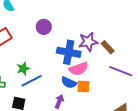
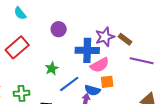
green star: (23, 69) -> (52, 68), moved
blue line: (32, 81) -> (69, 84), moved
blue semicircle: (69, 83) -> (92, 90), moved

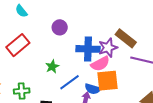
purple star: (105, 37) -> (108, 48), moved
brown rectangle: (125, 39) -> (126, 38), size x1.5
orange square: (107, 82) -> (107, 81), size x1.6

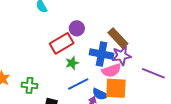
brown rectangle: (126, 38) -> (118, 38), moved
red rectangle: (18, 45) -> (62, 43), moved
green star: (52, 67) -> (72, 63), moved

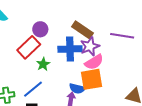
pink semicircle: (111, 70) -> (94, 62), moved
purple line: (153, 73) -> (122, 36), moved
blue line: (78, 84) -> (33, 89), moved

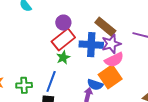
red rectangle: (29, 47) -> (63, 40), moved
orange square: (91, 79) -> (110, 77), turned -30
blue line: (33, 89) -> (51, 81), turned -35

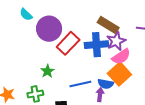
purple circle: (63, 23) -> (49, 29), moved, size x1.6
green star: (63, 58) -> (47, 71), moved
blue line: (51, 81) -> (80, 84), moved, turned 65

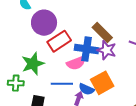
purple star: (116, 41) -> (107, 50), turned 30
pink semicircle: (121, 57) -> (76, 63), moved
green star: (47, 71) -> (33, 64), size x1.6

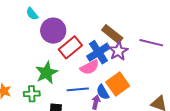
blue cross: (87, 49) -> (98, 52), turned -35
purple star: (107, 50) -> (118, 51), turned 30
blue semicircle: (86, 89) -> (103, 92), turned 42

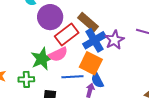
brown rectangle: (112, 34) -> (88, 22), moved
pink semicircle: (90, 67) -> (58, 54), moved
orange square: (118, 84) -> (91, 63), moved, turned -30

